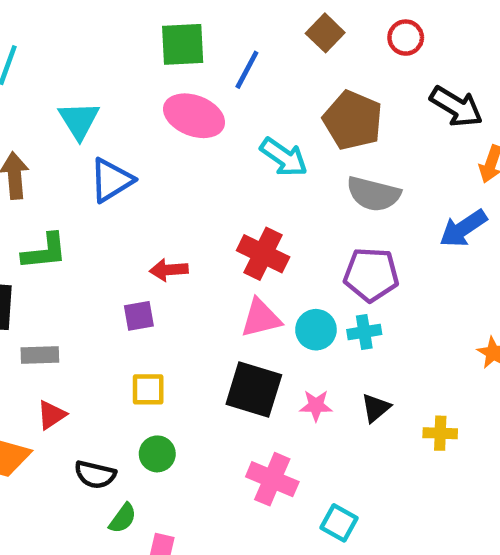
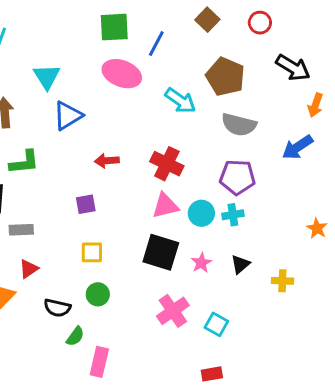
red arrow: (169, 270) -> (107, 161), moved
pink star: (316, 406) -> (201, 263), turned -30
pink cross: (272, 479) -> (173, 311), turned 32
cyan square: (339, 523) -> (216, 324), moved

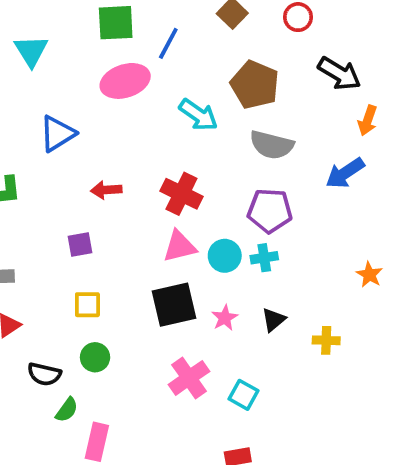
pink ellipse: (122, 74) -> (125, 81), turned -39
cyan triangle: (47, 77) -> (31, 51), moved
black square: (161, 252) -> (174, 305), turned -30

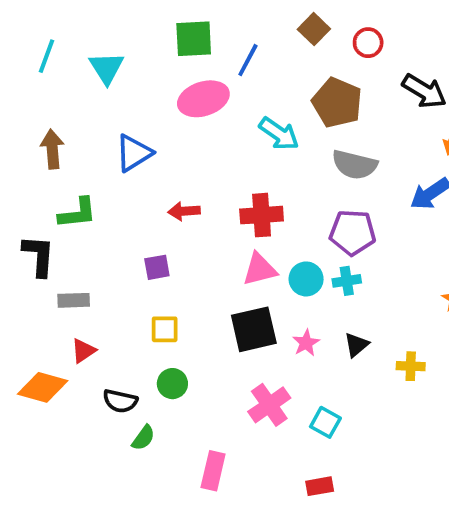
red circle: (298, 17) -> (368, 43), moved
red cross: (181, 194) -> (262, 215), turned -30
pink rectangle: (97, 442) -> (213, 471), moved

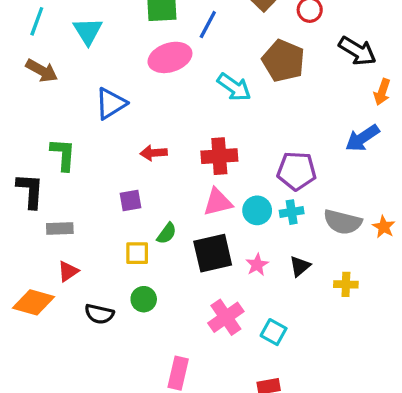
brown arrow: (52, 149) -> (42, 71), moved, turned 124
gray semicircle: (355, 165) -> (343, 222), moved
green L-shape: (77, 213) -> (63, 154), turned -80
green semicircle: (143, 438) -> (167, 233), moved

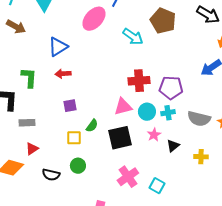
pink ellipse: (170, 57) -> (94, 19), turned -30
red arrow: (154, 153) -> (63, 74), moved
red cross: (219, 156) -> (139, 81), moved
pink star: (257, 265) -> (154, 135), moved

